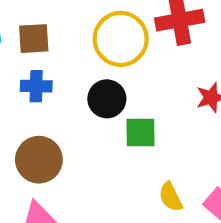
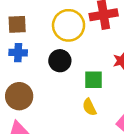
green square: (141, 133) -> (94, 80), moved
yellow semicircle: (171, 197) -> (89, 107), moved

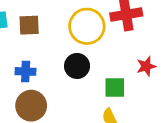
blue cross: (18, 53) -> (26, 71), moved

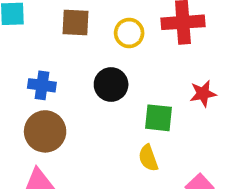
brown square: (29, 25) -> (76, 23), moved
yellow circle: (87, 26) -> (129, 33), size x0.6

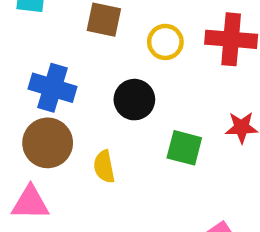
blue cross: (42, 85) -> (52, 88), size x1.4
yellow semicircle: (148, 158) -> (104, 167), moved

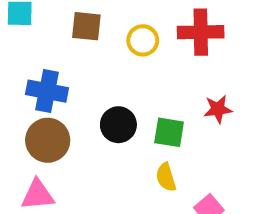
black circle: (134, 100) -> (118, 125), moved
yellow semicircle: (104, 167) -> (166, 177), moved

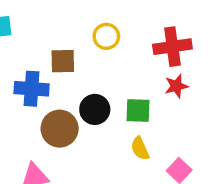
brown square: (86, 26) -> (63, 61), moved
red cross: (201, 32) -> (172, 47), moved
brown circle: (48, 140) -> (60, 129), moved

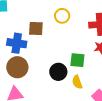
black circle: (95, 109) -> (58, 72), moved
brown circle: (60, 129) -> (17, 67), moved

